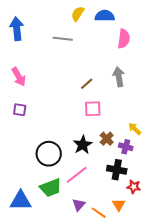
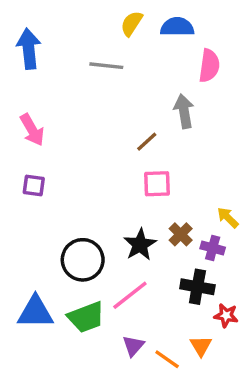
gray arrow: (119, 77) -> (184, 111), moved
blue triangle: (21, 201) -> (35, 312), moved

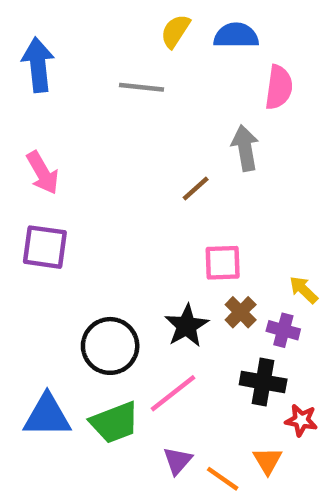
pink square: (157, 184) -> (223, 263), moved
purple square: (34, 186) -> (45, 247), size x1.5

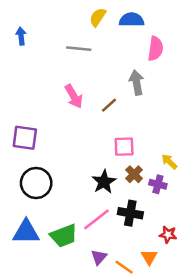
blue arrow: (38, 65) -> (21, 36), size x0.6
pink arrow: (43, 173) -> (74, 96), moved
black circle: (110, 346) -> (36, 183), moved
black cross: (263, 382) -> (130, 213), moved

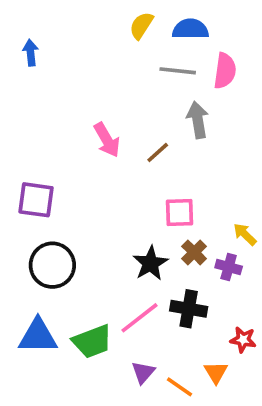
gray line: (79, 49) -> (178, 71), moved

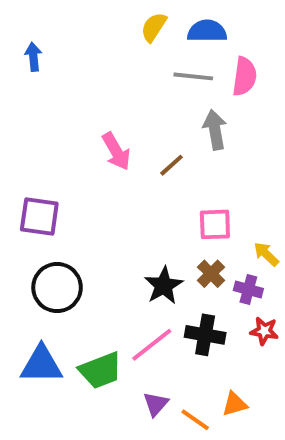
pink square: (179, 212) -> (215, 224), moved
red star: (243, 340) -> (264, 331), moved
orange triangle: (216, 372) -> (235, 404), turned 45

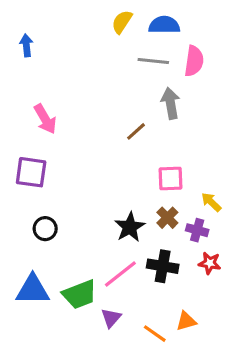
pink arrow: (116, 151) -> (45, 119), moved
black circle: (57, 288) -> (45, 229), size x0.6
purple triangle: (156, 404) -> (111, 318), moved

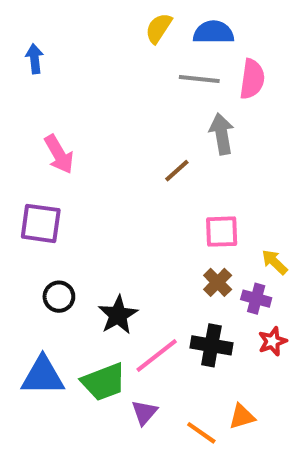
black star: (130, 227) -> (118, 315), moved
red star: (210, 263) -> (272, 341), turned -30

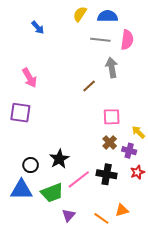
blue arrow: (35, 59) -> (38, 27), moved, turned 144
black circle: (59, 297) -> (31, 165), moved
purple triangle: (144, 412) -> (69, 215), moved

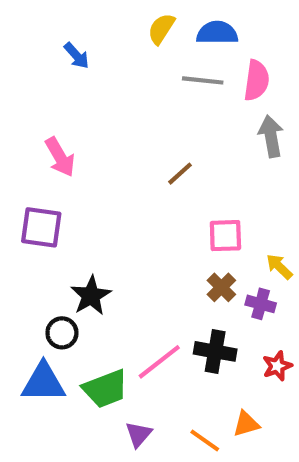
gray arrow: (112, 68) -> (271, 136), moved
black star: (59, 159) -> (91, 296), moved
red star: (137, 172) -> (277, 366), moved

